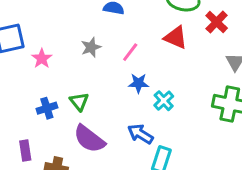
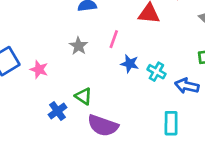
blue star: (138, 83) -> (130, 64), turned 30
blue arrow: (140, 134) -> (187, 86), moved

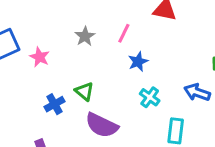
blue star: (130, 64) -> (138, 62), turned 30
cyan cross: (156, 72) -> (150, 97), moved

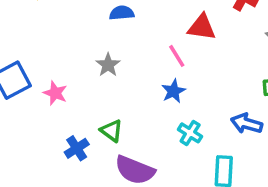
pink line: (124, 33) -> (177, 56), moved, turned -54

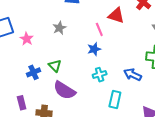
cyan cross: (190, 133) -> (100, 75), turned 32

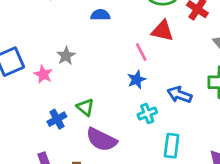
gray star: (59, 28) -> (66, 56), moved
blue arrow: (133, 75) -> (180, 95), moved

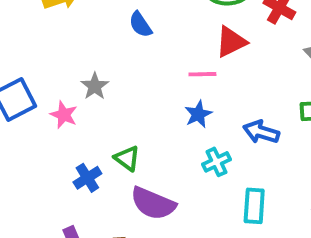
blue semicircle: (100, 15) -> (140, 25), turned -120
red triangle: (162, 31) -> (231, 42), turned -35
pink line: (141, 52) -> (202, 74), turned -60

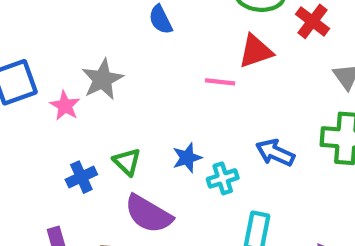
gray star: (95, 86) -> (102, 79), size x1.4
blue star: (198, 114) -> (187, 158), moved

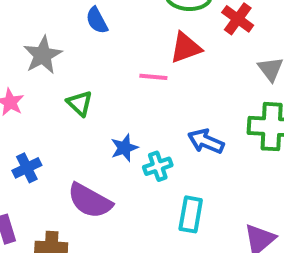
gray star: (102, 79) -> (43, 55), moved
green triangle: (127, 162) -> (80, 103), moved

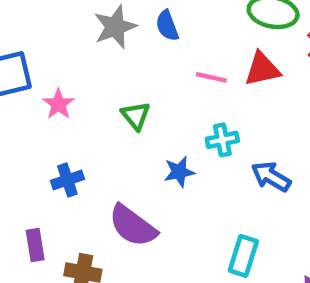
gray star: (43, 55) -> (115, 27), moved
pink line: (153, 77) -> (211, 77), moved
cyan cross: (158, 166) -> (222, 140), moved

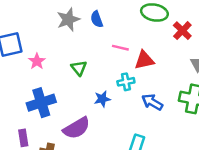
red triangle: (262, 69) -> (144, 60), moved
blue cross: (67, 180) -> (41, 103), size x1.6
purple semicircle: (133, 226) -> (77, 128), turned -68

